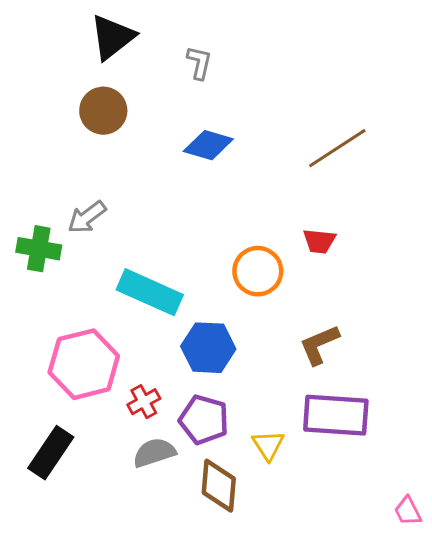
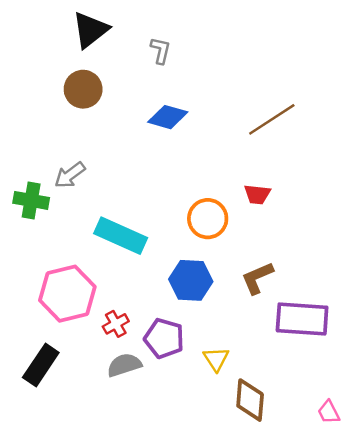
blue hexagon: (208, 348) -> (191, 280), moved
purple rectangle: (336, 415) -> (302, 319), moved
brown diamond: (219, 486) -> (250, 400), moved

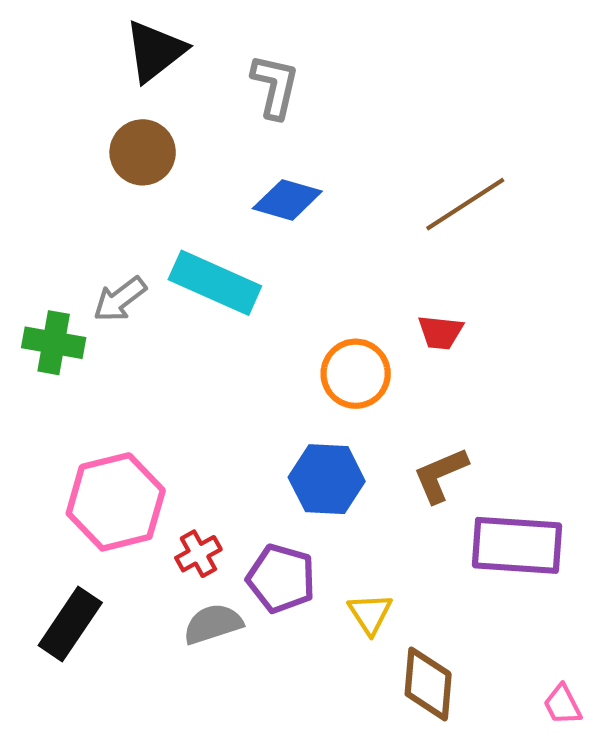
gray L-shape: (161, 50) -> (275, 86), size x1.4
cyan rectangle: (121, 236) -> (215, 283), moved

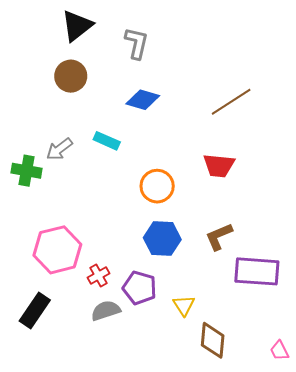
cyan rectangle: (215, 283) -> (107, 141), size x0.6
red trapezoid: (440, 332) -> (219, 166), size x1.4
orange circle: (356, 374) -> (157, 186), moved

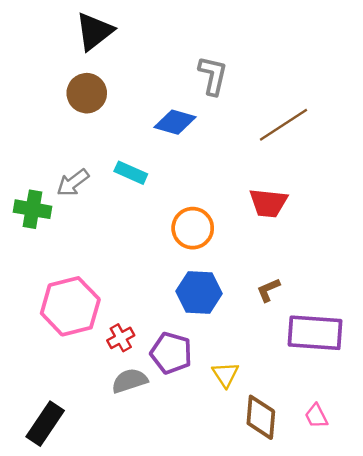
gray L-shape: (137, 43) -> (213, 76), moved
brown L-shape: (219, 236) -> (268, 290), size x0.7
black rectangle: (35, 311) -> (45, 424), moved
pink trapezoid: (279, 351) -> (316, 416), moved

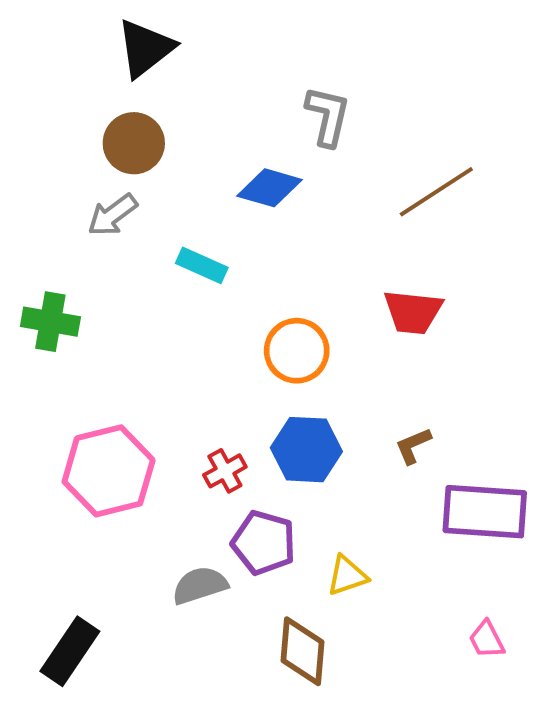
gray arrow: (73, 183) -> (112, 215), moved
red cross: (121, 338) -> (225, 471), moved
yellow triangle: (225, 374) -> (347, 576), turned 44
brown diamond: (261, 417) -> (302, 651), moved

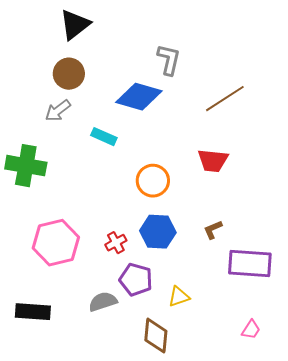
blue diamond: (270, 188) -> (139, 97), size x1.4
green cross: (50, 322) -> (26, 166), size x1.4
pink trapezoid: (487, 640) -> (251, 330), turned -120
black rectangle: (70, 651) -> (33, 312), moved, turned 60

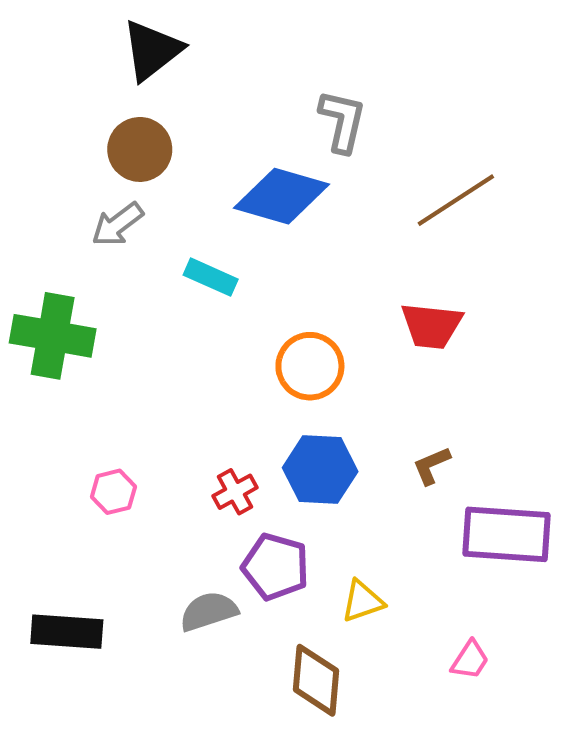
pink hexagon: (56, 243) -> (113, 492), size x0.5
pink trapezoid: (251, 330) -> (470, 660), moved

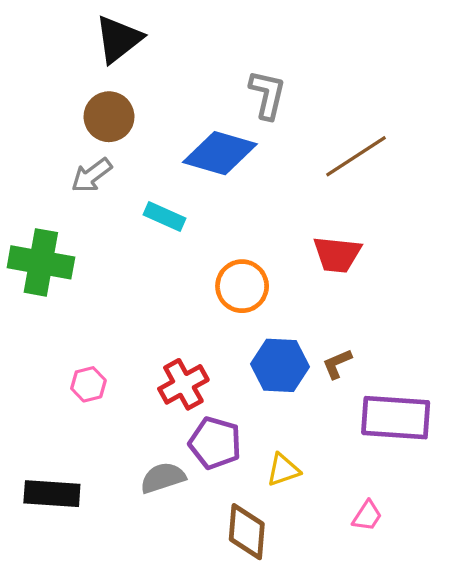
blue hexagon: (320, 470) -> (280, 365), moved
red cross: (235, 492) -> (183, 384), size x1.4

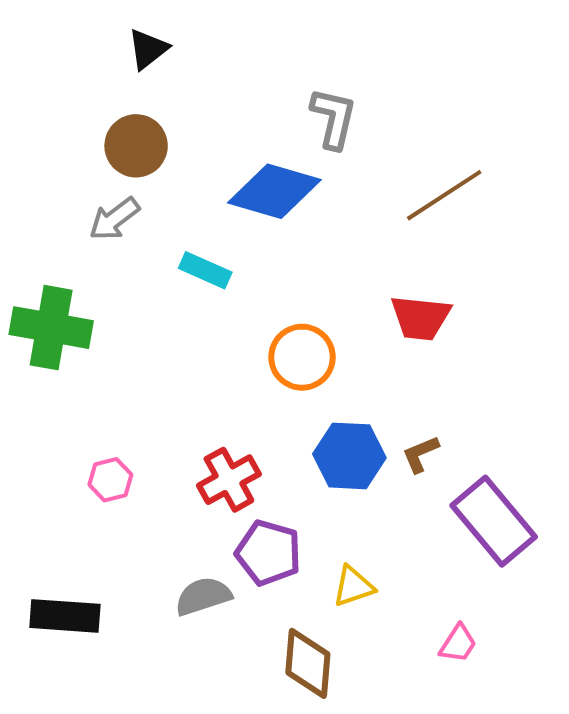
black triangle: (119, 39) -> (148, 49), size x0.7
purple rectangle: (396, 418) -> (494, 521), turned 46

